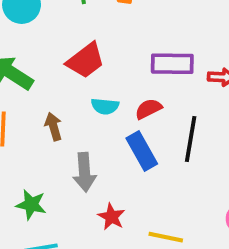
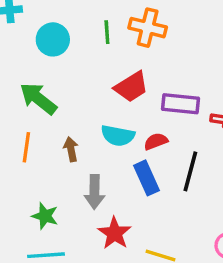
red trapezoid: (86, 60) -> (131, 87), moved
cyan semicircle: (105, 106) -> (118, 136), size x1.4
red star: (111, 217) -> (115, 233), size x1.4

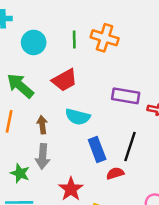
red trapezoid: (131, 87) -> (65, 80), moved
red semicircle: (156, 141) -> (115, 173), moved
gray arrow: (94, 192) -> (43, 156), moved

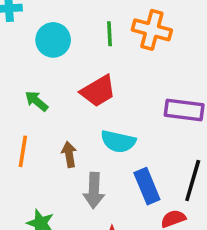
green arrow: (20, 86) -> (36, 101), size x0.6
gray arrow: (43, 156) -> (94, 190), moved

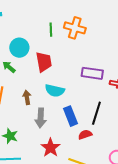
cyan circle: (53, 40) -> (19, 48), moved
red trapezoid: (98, 91) -> (44, 62), turned -70

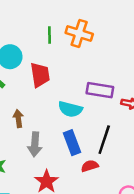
cyan semicircle: (55, 91) -> (70, 109), moved

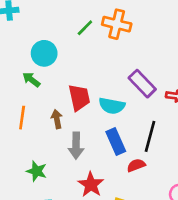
green line: (49, 35) -> (85, 28), turned 49
red trapezoid: (40, 75) -> (79, 97), moved
purple rectangle: (100, 90) -> (142, 84), turned 40

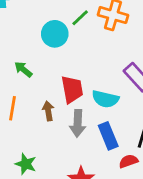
cyan circle: (44, 53) -> (55, 34), moved
gray arrow: (76, 146) -> (78, 123), moved

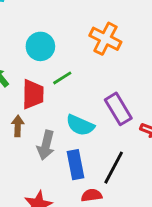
green line: (80, 18) -> (62, 78), moved
red trapezoid: (72, 89) -> (33, 94), moved

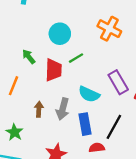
brown arrow: (18, 126) -> (39, 109), moved

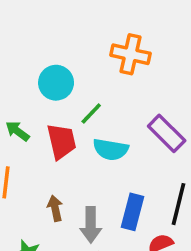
cyan semicircle: (89, 94) -> (111, 149), moved
gray arrow: (63, 109) -> (91, 225), moved
blue rectangle: (85, 124) -> (133, 212), turned 40

